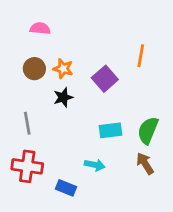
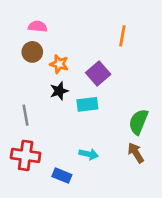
orange line: (141, 56) -> (122, 36), moved
brown circle: (34, 69) -> (32, 52), moved
cyan rectangle: (111, 130) -> (87, 104), moved

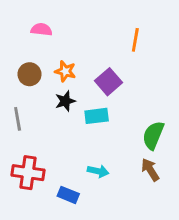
brown circle: (32, 52) -> (29, 74), moved
gray line: (26, 115) -> (18, 119), moved

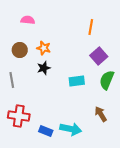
purple square: (108, 82) -> (99, 56), moved
cyan rectangle: (97, 116) -> (77, 81), moved
green semicircle: (153, 135) -> (107, 80), moved
cyan arrow: (98, 171) -> (71, 129), moved, size x1.5

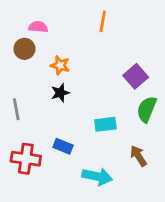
orange line: (91, 27) -> (103, 21), moved
brown circle: (20, 50) -> (24, 49), moved
cyan rectangle: (77, 81) -> (105, 124), moved
blue rectangle: (46, 131) -> (63, 146), moved

